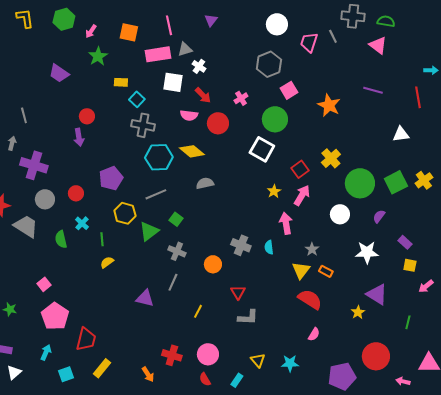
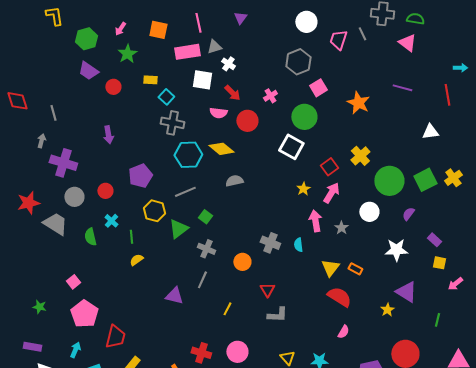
green hexagon: (64, 19) -> (86, 39), moved
red circle: (87, 116) -> (113, 87), moved
gray star: (312, 249) -> (341, 228), moved

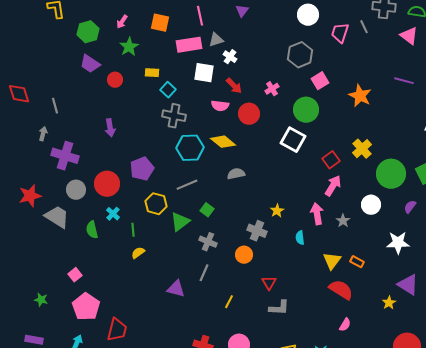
yellow star: (303, 189) -> (277, 211), moved
red circle: (105, 191) -> (107, 184), size x1.6
gray cross: (270, 243) -> (257, 231), moved

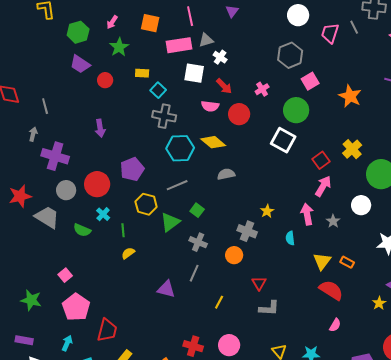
green semicircle: (92, 230) -> (82, 230), turned -54
green star: (41, 300) -> (31, 300), size x1.5

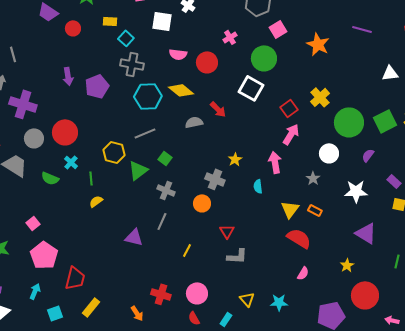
red arrow: (224, 86) -> (218, 109), moved
purple pentagon: (132, 169) -> (97, 86), moved
gray star: (333, 221) -> (313, 178), moved
yellow star: (379, 303) -> (347, 265), moved

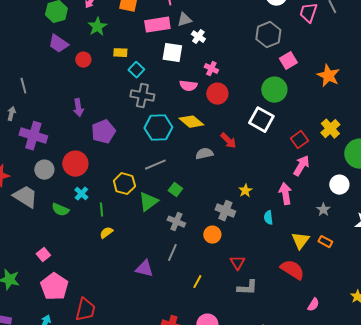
pink cross: (230, 37) -> (211, 69), moved, turned -32
purple pentagon: (97, 86) -> (103, 132), moved
red semicircle: (299, 238) -> (292, 270), moved

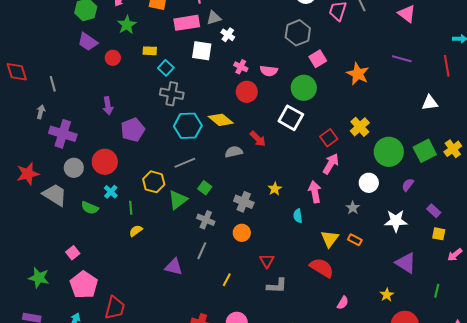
pink semicircle: (188, 86) -> (269, 71), moved
gray cross: (225, 211) -> (244, 202), moved

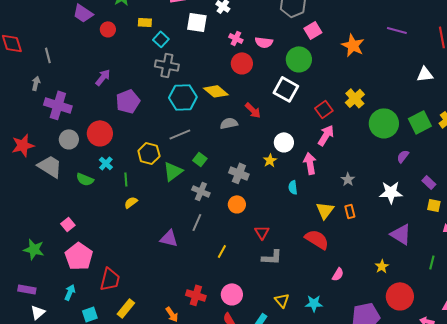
purple arrow: (108, 106) -> (103, 77), turned -132
white circle: (369, 183) -> (284, 142), moved
orange rectangle: (355, 240) -> (350, 211), turned 48

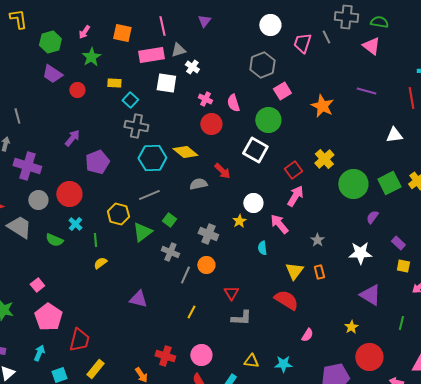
pink semicircle: (264, 42) -> (233, 103), turned 66
pink arrow: (310, 163) -> (279, 224), turned -30
gray line: (197, 222) -> (185, 275), moved
yellow triangle: (282, 300) -> (251, 361), turned -42

